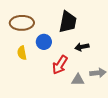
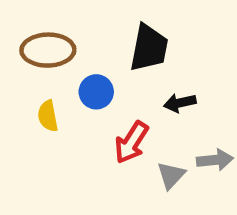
gray triangle: (78, 80) -> (171, 175), turned -48

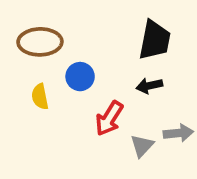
black trapezoid: (149, 48) -> (155, 40), moved

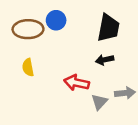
blue circle: (80, 77) -> (56, 20), moved
red arrow: (109, 118) -> (76, 83), turned 70

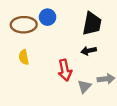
red arrow: (76, 83) -> (65, 70), turned -114

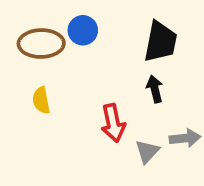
black arrow: (89, 51) -> (155, 89), turned 88

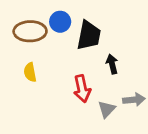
black trapezoid: (160, 42) -> (89, 35), moved

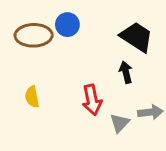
black trapezoid: (89, 35) -> (137, 37), moved, turned -68
yellow semicircle: (30, 72) -> (32, 97), moved

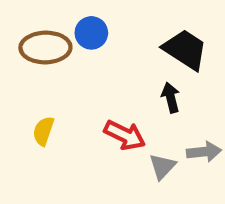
yellow semicircle: (32, 97) -> (43, 131), turned 30
red arrow: (92, 100) -> (125, 135), turned -52

